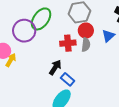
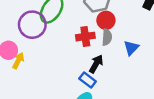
blue triangle: (108, 36) -> (131, 48), moved
black arrow: (55, 67) -> (96, 64), moved

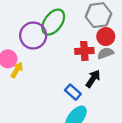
gray semicircle: (107, 37) -> (105, 53), turned -119
blue rectangle: (88, 80) -> (73, 92), moved

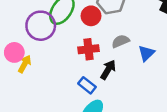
red circle: (106, 37) -> (91, 16), moved
red cross: (84, 51) -> (88, 49), moved

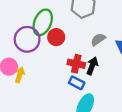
red circle: (91, 16) -> (56, 37), moved
red cross: (88, 49) -> (76, 64), moved, turned 30

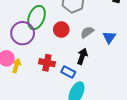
red circle: (56, 37) -> (61, 30), moved
red cross: (76, 64) -> (47, 63), moved

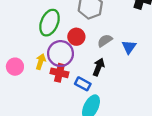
purple circle: (23, 33) -> (60, 54), moved
yellow arrow: (16, 66) -> (41, 62), moved

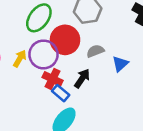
red circle: (76, 37) -> (65, 40), size x1.5
red cross: (59, 73) -> (53, 79), moved

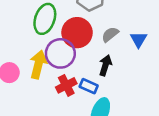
yellow arrow: (20, 59) -> (38, 64), size x1.5
red cross: (53, 79) -> (66, 85), moved, turned -36

